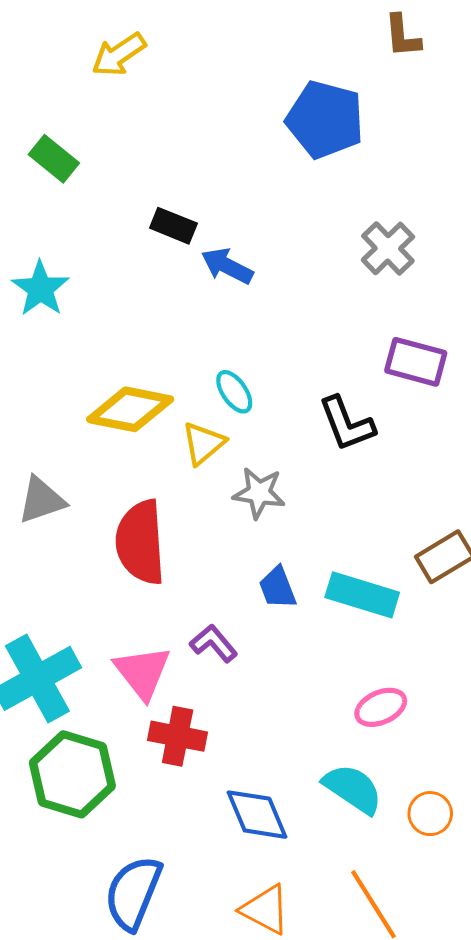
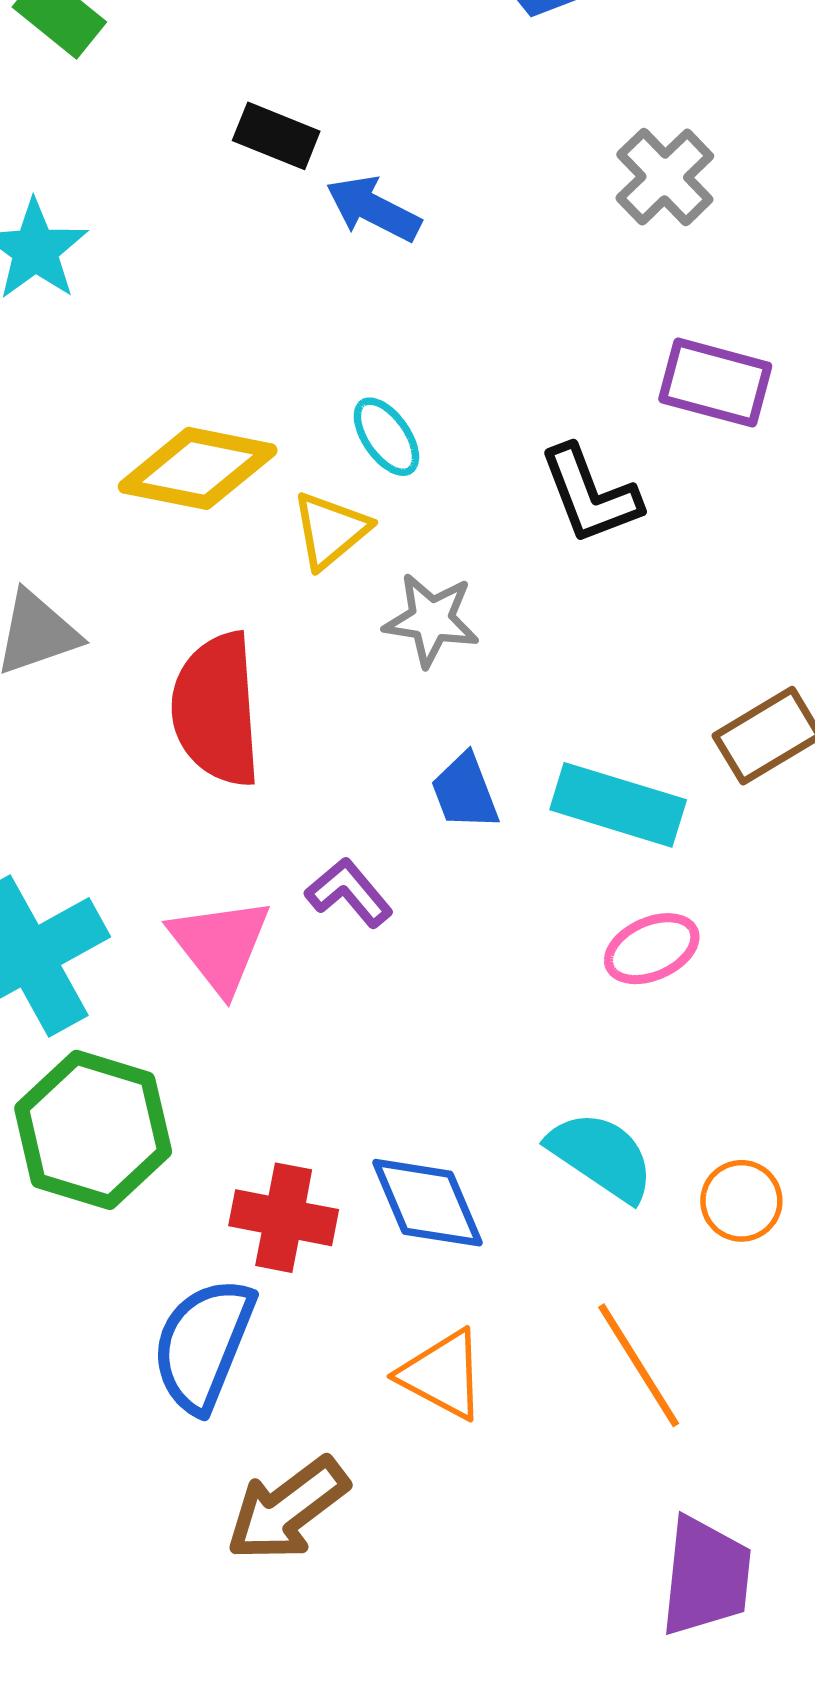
pink ellipse: (381, 707) -> (652, 949), moved
red cross: (178, 736) -> (284, 1218), moved

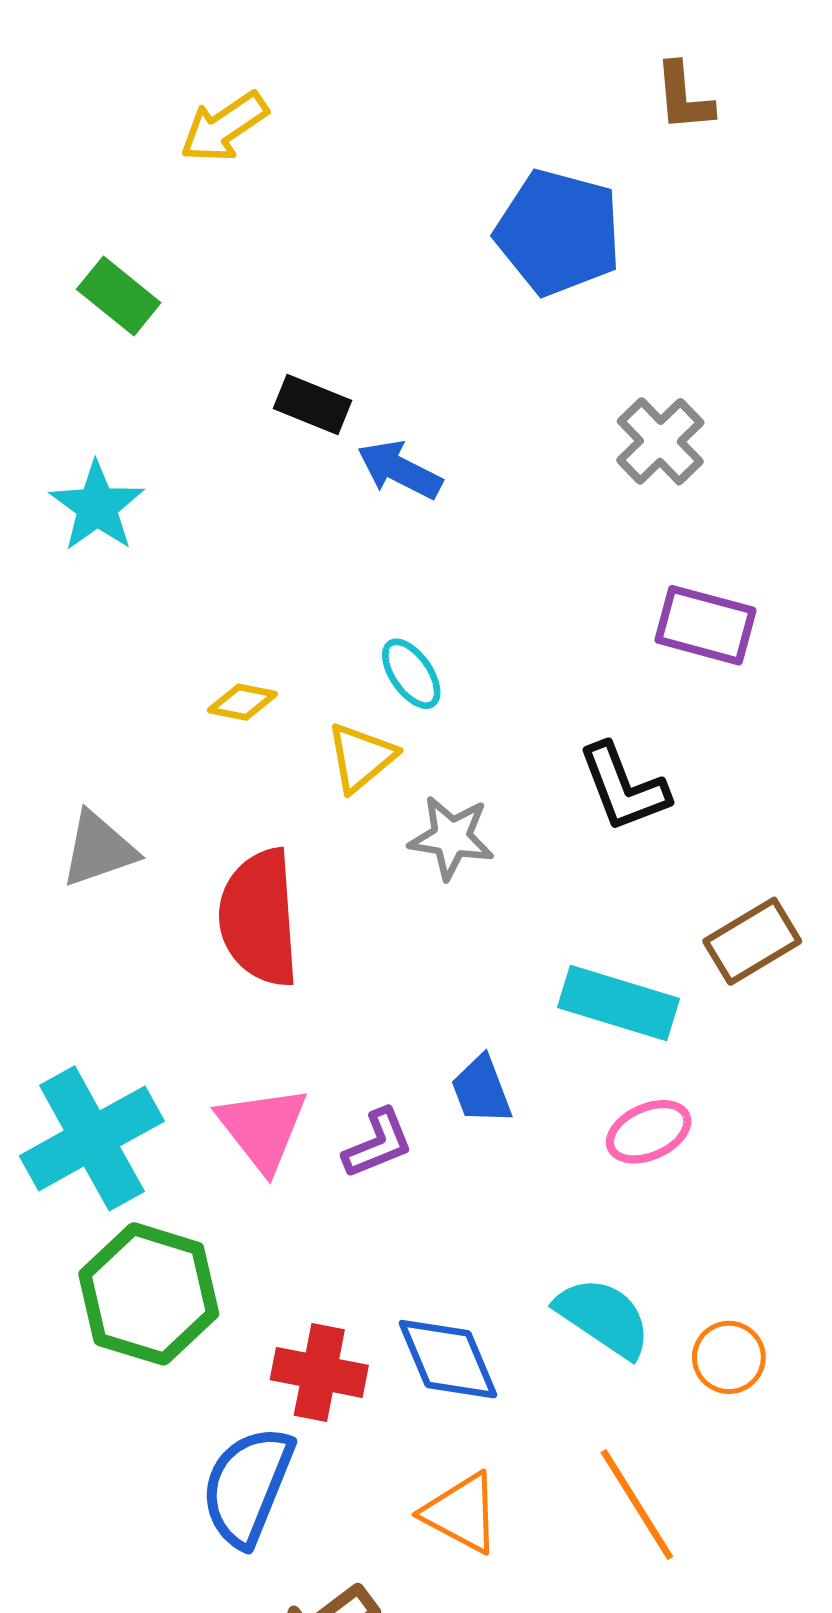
yellow diamond: (198, 468) -> (242, 702), size x0.5
black L-shape: (590, 495) -> (624, 787), moved
blue trapezoid: (465, 792) -> (481, 1090), moved
purple L-shape: (349, 893) -> (378, 1143), moved, turned 108

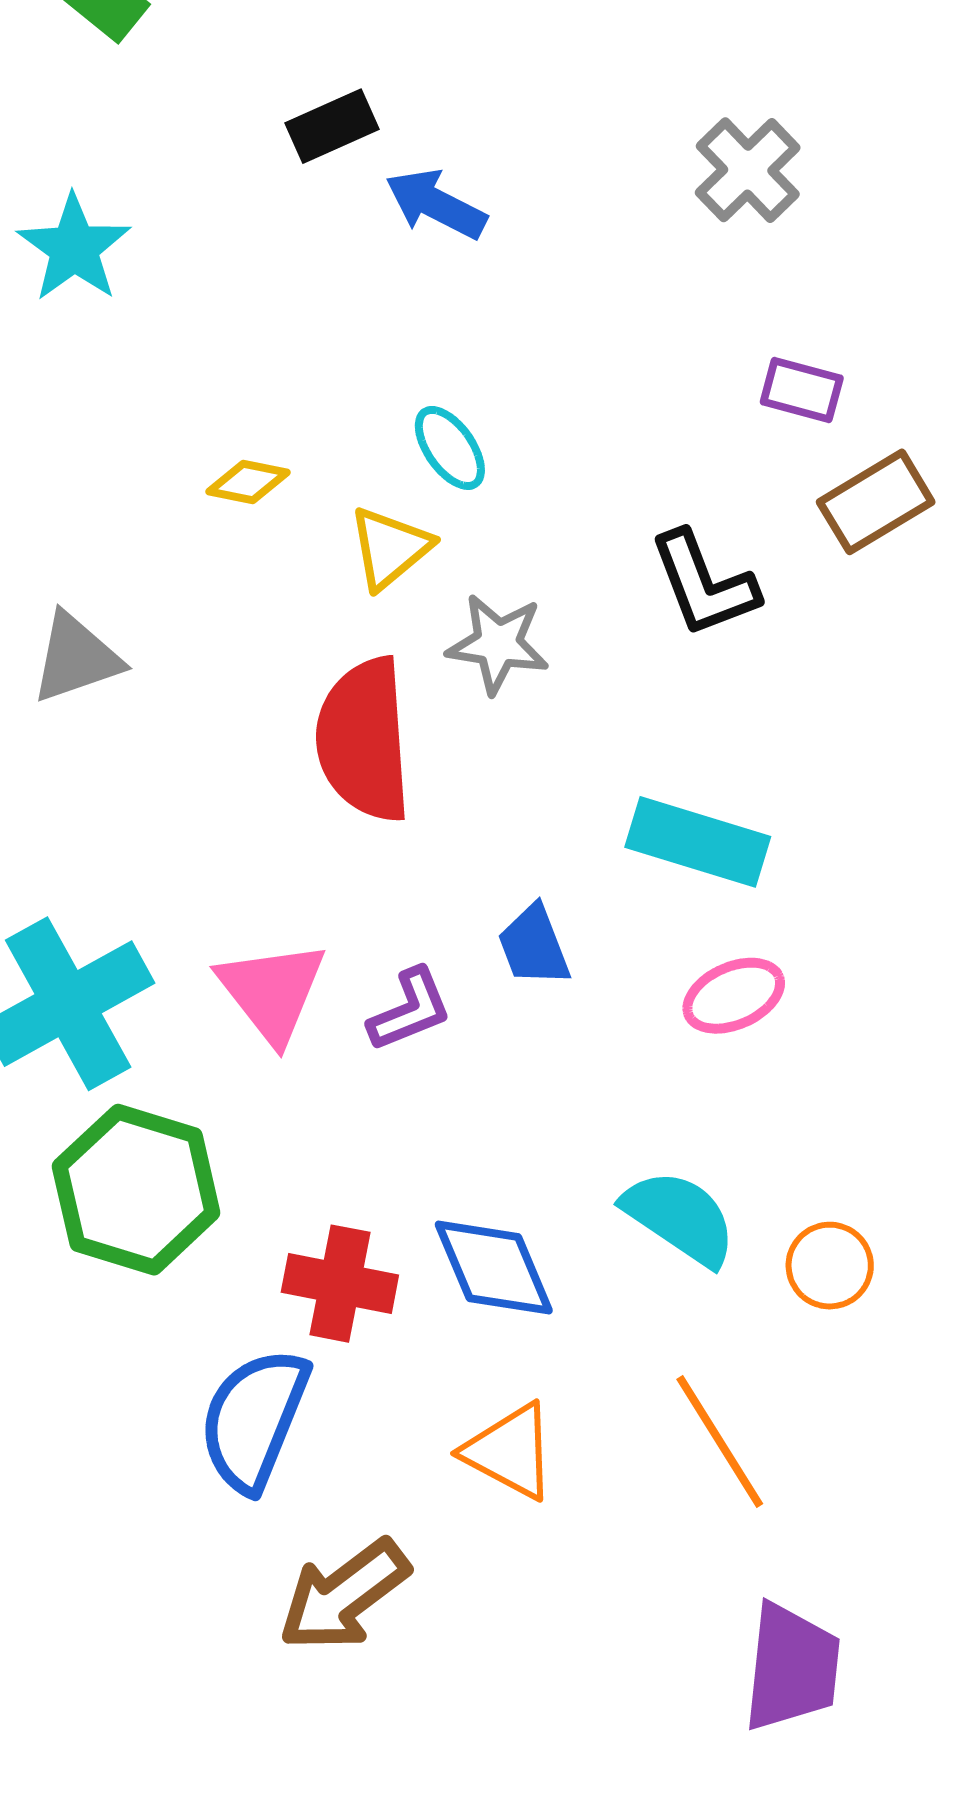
black rectangle: (313, 405) -> (332, 126), turned -46
purple rectangle: (705, 625) -> (802, 390), size x0.7
red semicircle: (259, 918) -> (364, 740), moved
brown rectangle: (752, 941) -> (876, 502), moved

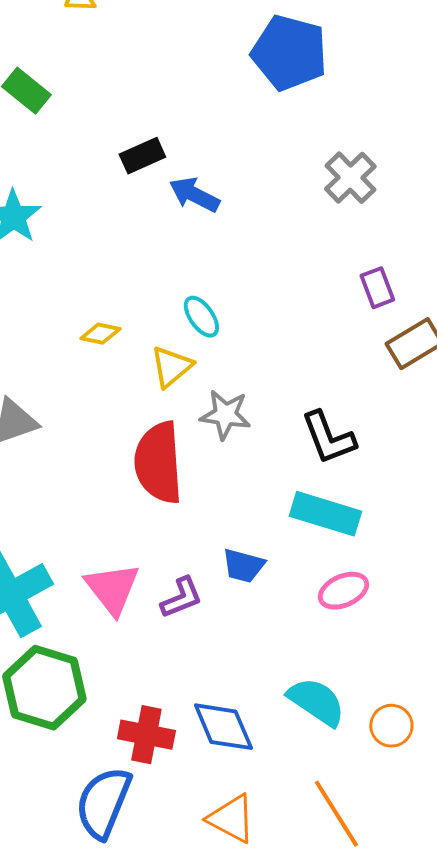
purple rectangle: (802, 390) -> (377, 288), turned 54
black L-shape: (704, 584) -> (328, 438), moved
blue trapezoid: (534, 946) -> (243, 566), turned -54

